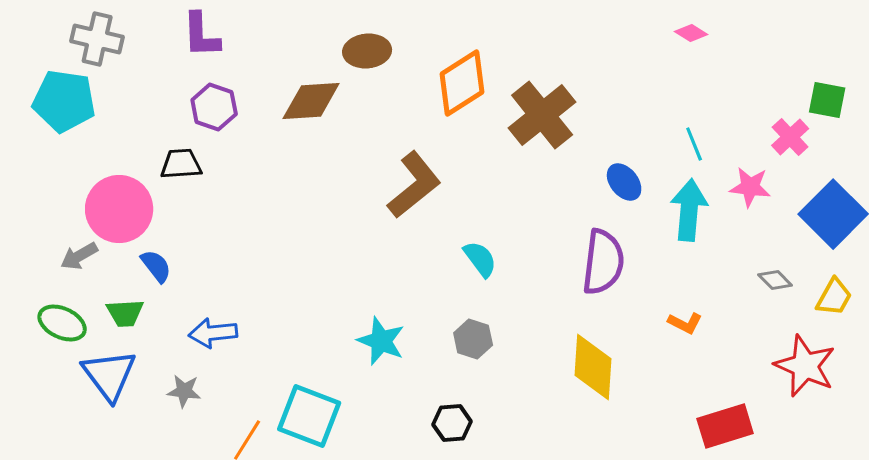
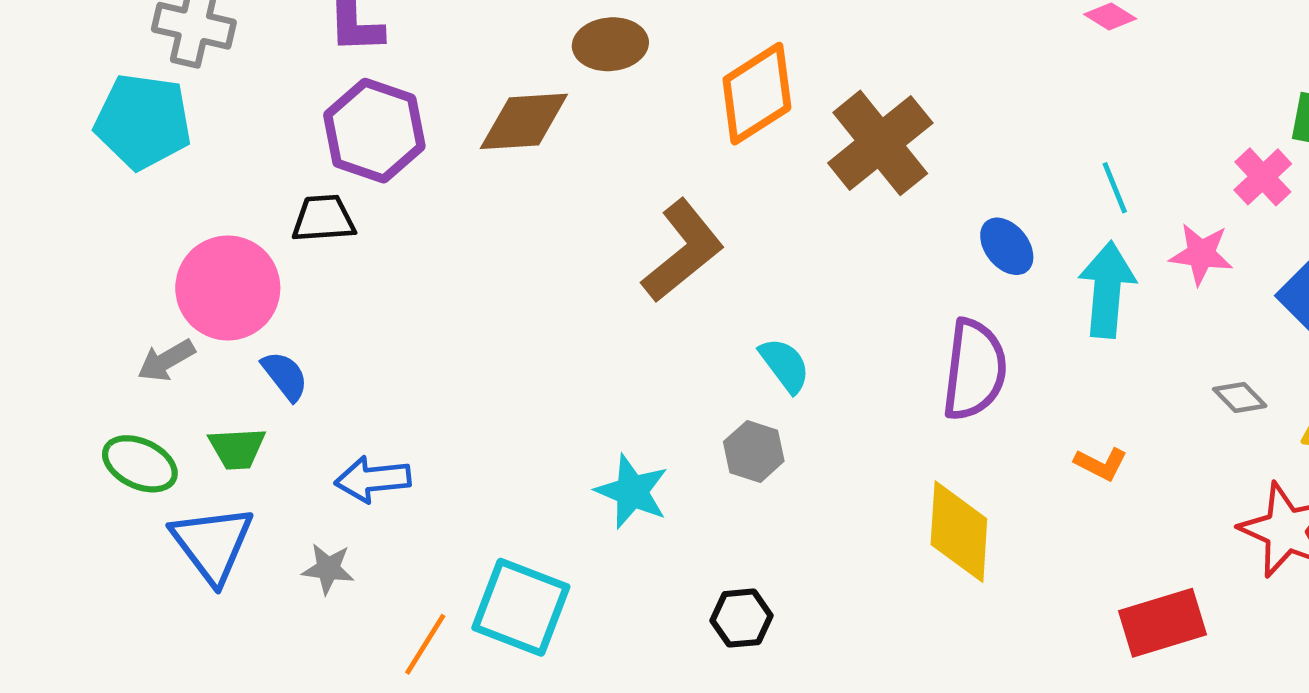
purple hexagon: (214, 107) -> (374, 131), size x1.4
gray hexagon: (473, 339) -> (754, 451), moved

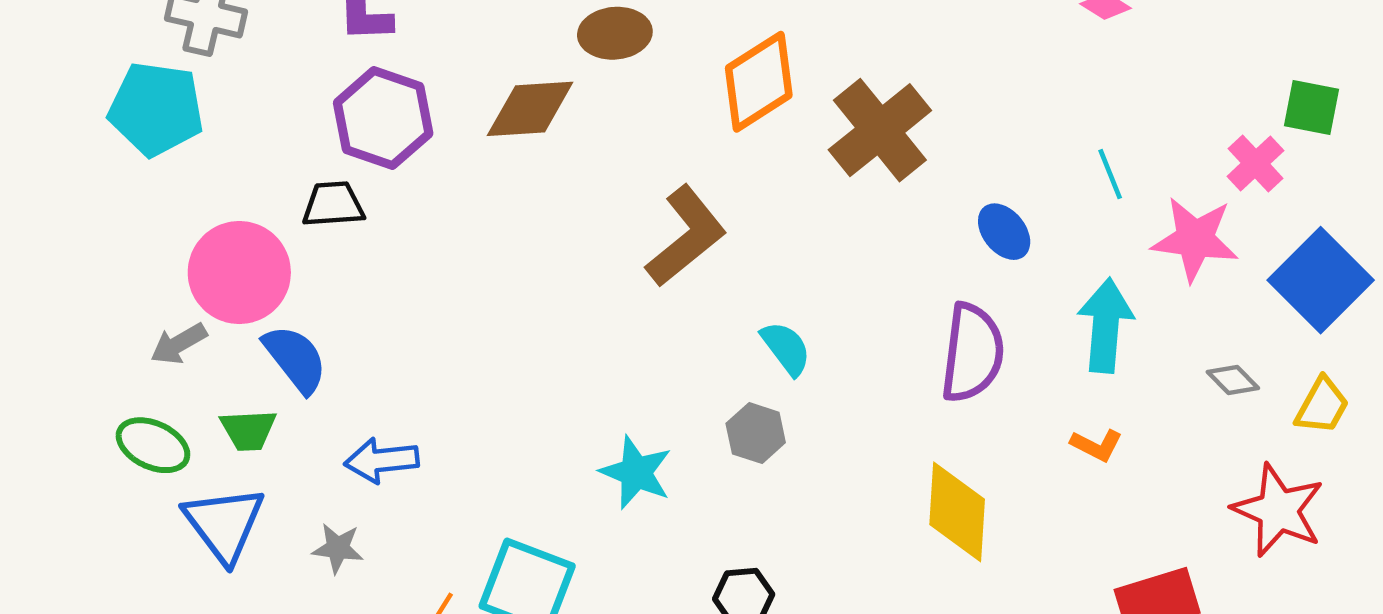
pink star: (1201, 254) -> (1195, 239), size x1.4
cyan arrow: (1107, 290) -> (1106, 326), moved
blue semicircle: (285, 376) -> (295, 359), size x1.4

